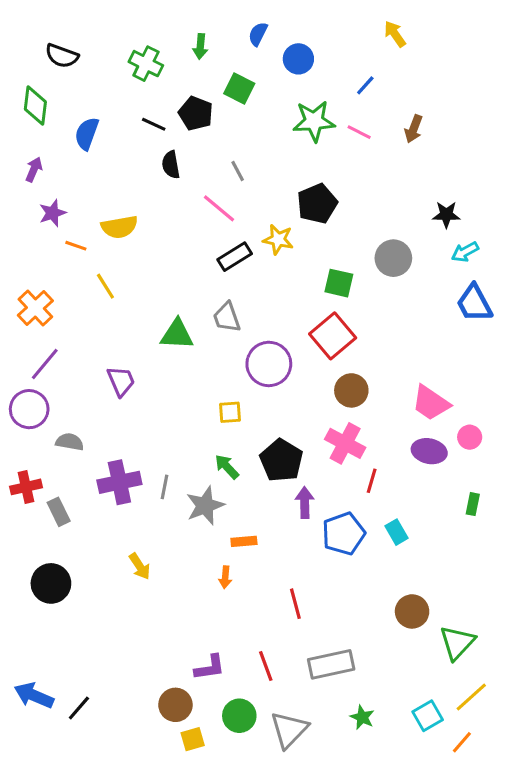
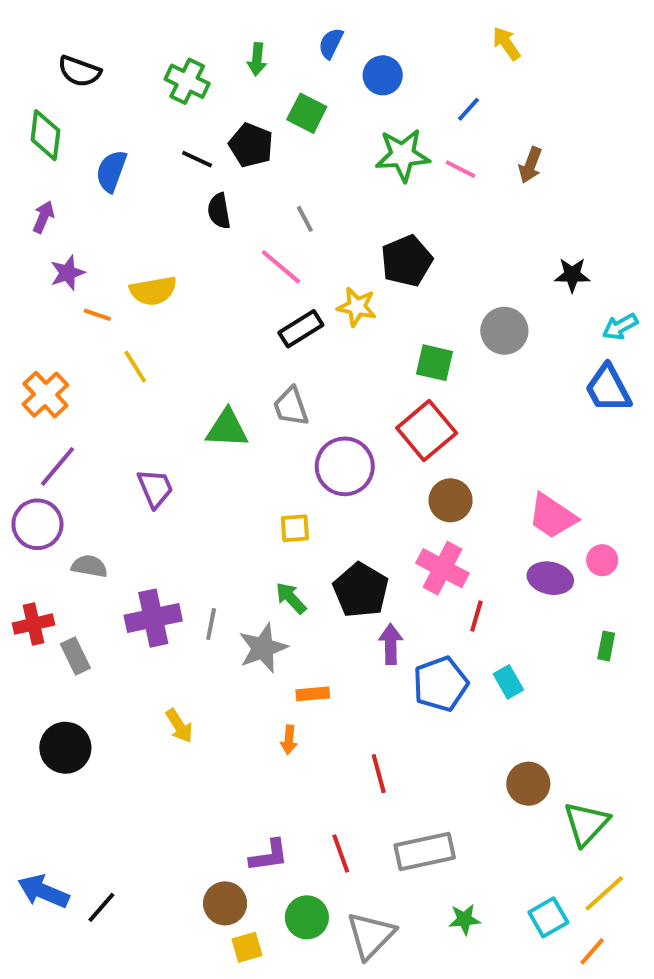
cyan arrow: (465, 252) -> (620, 327), moved
green star: (362, 717) -> (464, 919), turned -30

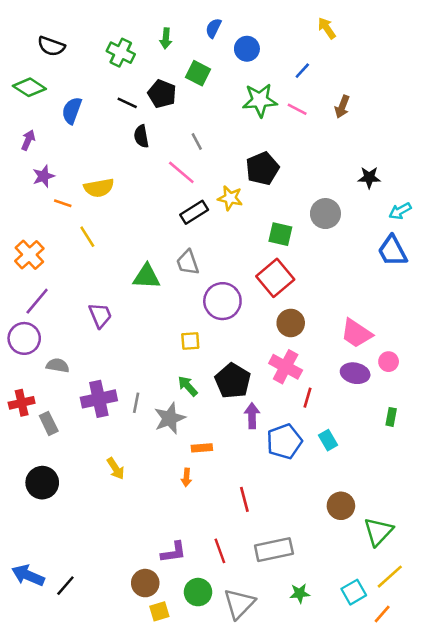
green diamond: (45, 135) -> (29, 87), turned -64

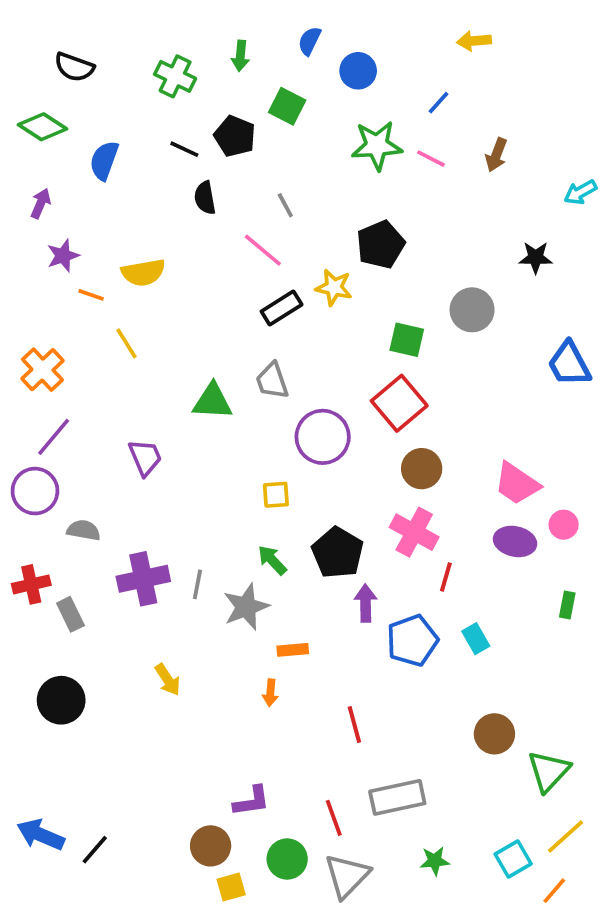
yellow arrow: (327, 28) -> (474, 41), turned -60
cyan arrow: (400, 211) -> (580, 192), moved
red line: (220, 551) -> (334, 818), moved

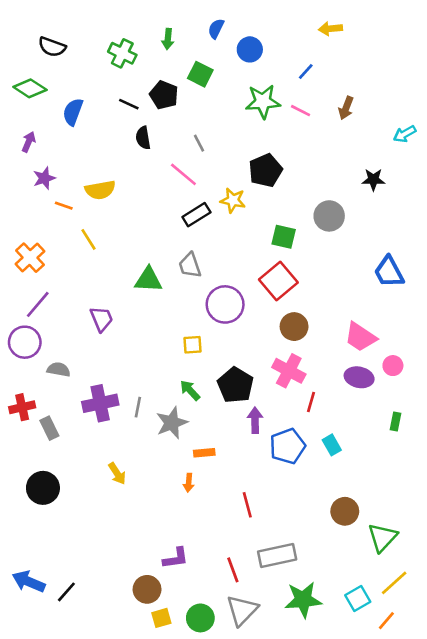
blue trapezoid: (569, 364) -> (389, 272), moved
green circle: (287, 859) -> (200, 618), moved
green star: (435, 861) -> (303, 600), size x1.8

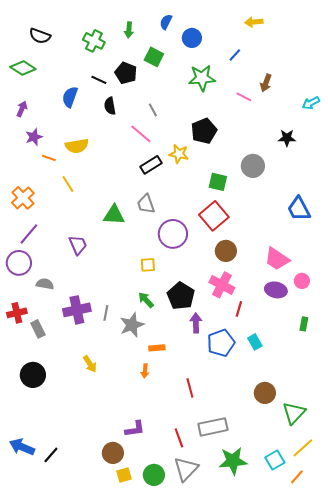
pink line: (301, 111) -> (244, 97), moved
blue semicircle: (73, 112) -> (70, 97), moved

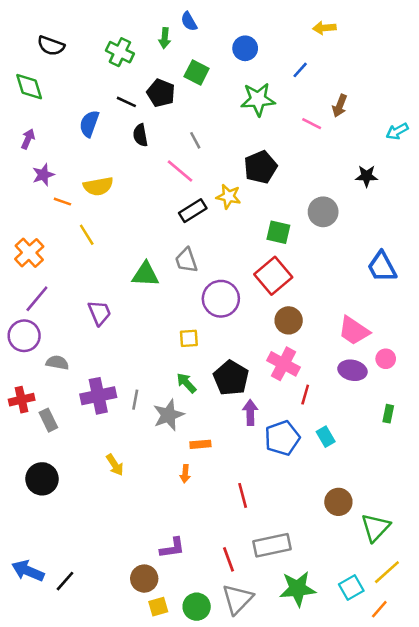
blue semicircle: (166, 22) -> (189, 21), moved, turned -56
green diamond: (23, 68) -> (29, 87), turned 40

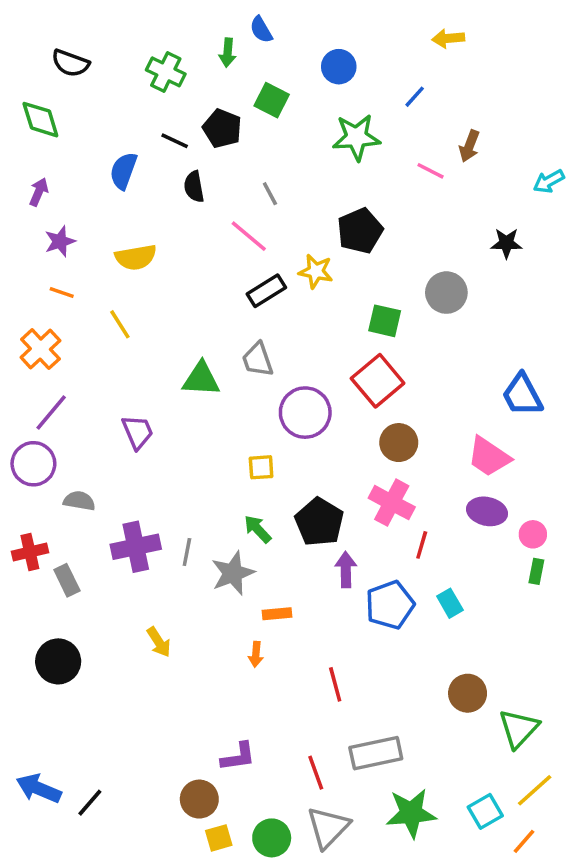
orange line: (62, 202) -> (62, 293), moved
blue trapezoid: (382, 267) -> (522, 395), moved
pink circle: (386, 359) -> (533, 534), moved

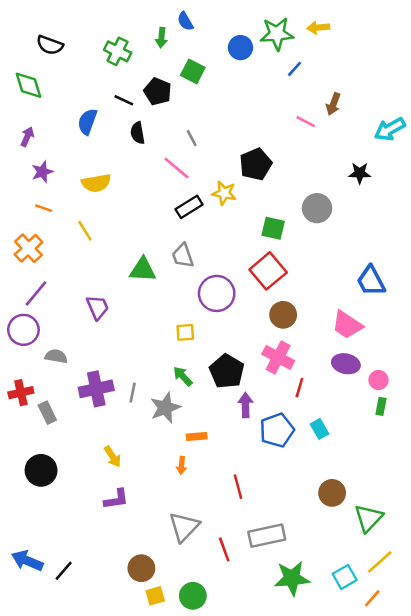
green star: (356, 137) -> (277, 34), moved
cyan arrow: (549, 181) -> (390, 129), size x1.4
purple L-shape: (238, 757) -> (116, 499), moved
gray triangle: (328, 827) -> (184, 527), moved

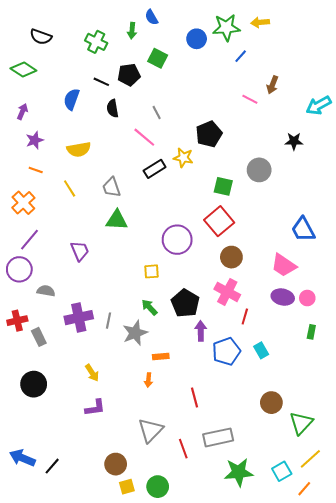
green diamond: (28, 85) -> (23, 70), turned -40
black pentagon: (158, 91) -> (129, 75), turned -30
gray trapezoid: (183, 256) -> (112, 187), moved
pink circle: (378, 380) -> (307, 298), moved

